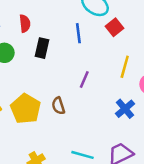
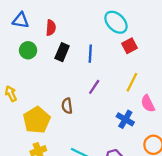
blue line: (78, 33) -> (90, 54), moved
yellow pentagon: (26, 109) -> (37, 120), moved
blue cross: (125, 109) -> (125, 119), turned -30

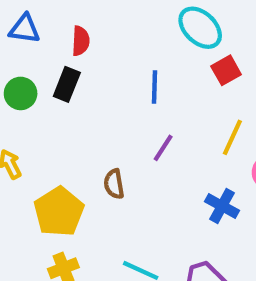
green circle: (28, 50) -> (21, 93), moved
black rectangle: (62, 52) -> (67, 84), moved

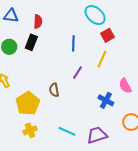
yellow line: (232, 137) -> (102, 59), moved

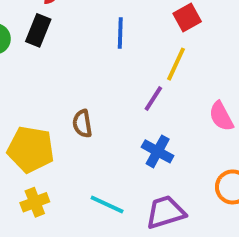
purple line: (78, 73) -> (153, 99), moved
blue cross: (106, 100) -> (158, 151), moved
yellow pentagon: (28, 103) -> (31, 149), turned -30

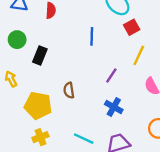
black rectangle: (38, 30) -> (40, 56), moved
yellow line: (176, 64) -> (139, 55), moved

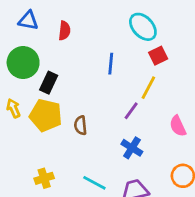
green circle: (17, 40) -> (23, 63), size x1.5
yellow line: (139, 55) -> (148, 88), moved
yellow pentagon: (38, 106) -> (46, 115), moved

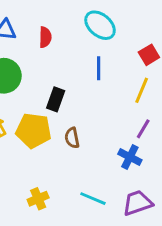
cyan ellipse: (143, 27) -> (100, 25), moved
black rectangle: (49, 83) -> (56, 99), moved
purple line: (131, 111) -> (143, 129), moved

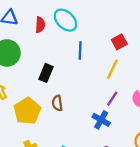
cyan ellipse: (100, 25) -> (65, 20), moved
yellow pentagon: (34, 131) -> (27, 111), moved, turned 30

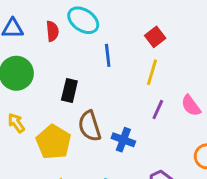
brown semicircle: (57, 103) -> (90, 126), size x1.5
blue cross: (101, 120) -> (123, 140), moved

